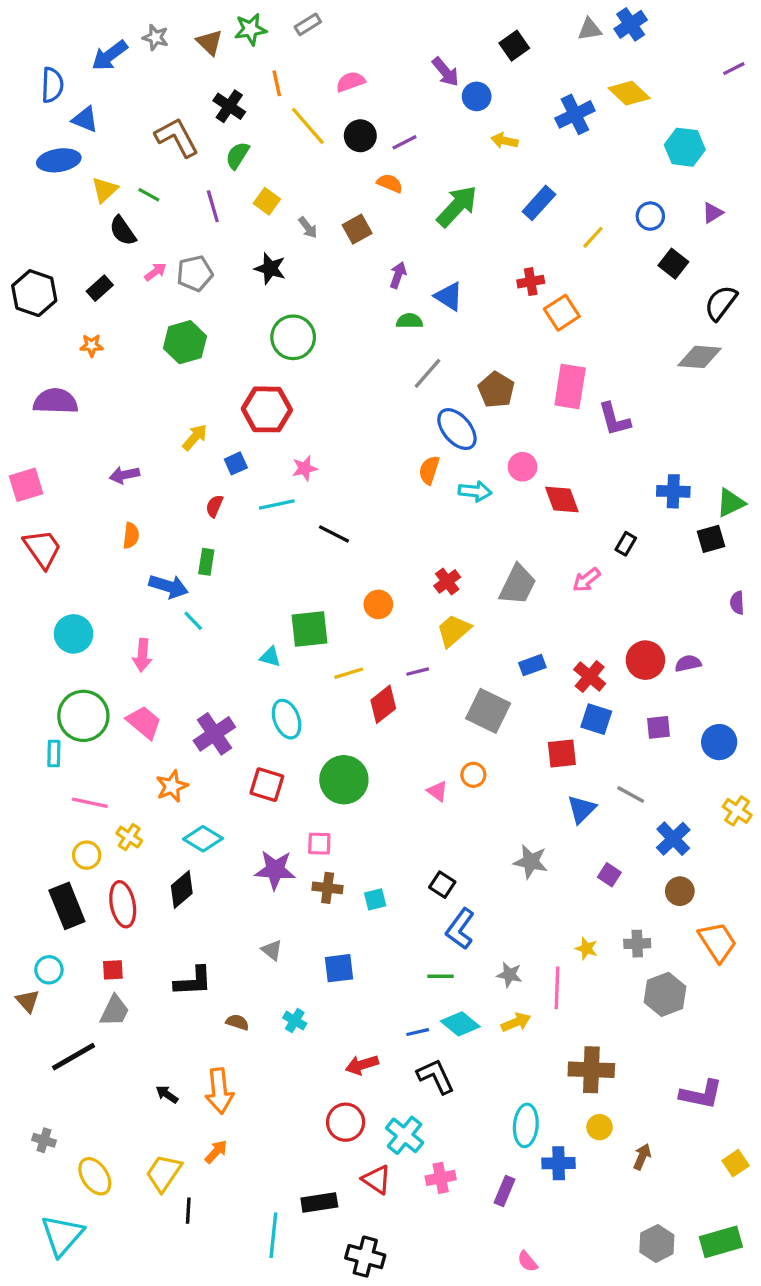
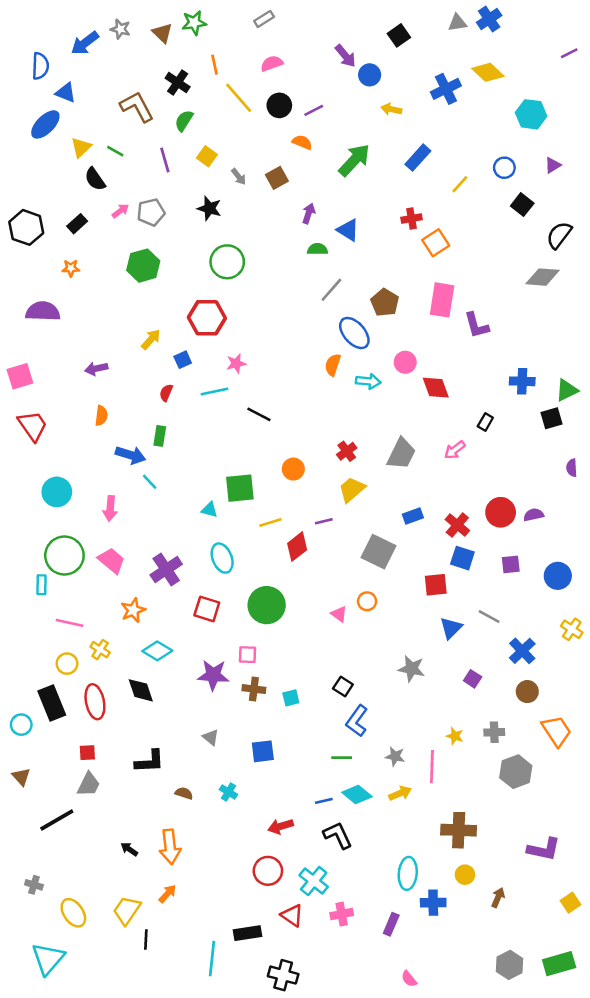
gray rectangle: (308, 24) -> (264, 19), moved
blue ellipse: (59, 160) -> (45, 124), turned -36
black diamond: (182, 890) -> (141, 690), turned -68
cyan circle: (49, 970) -> (21, 725), moved

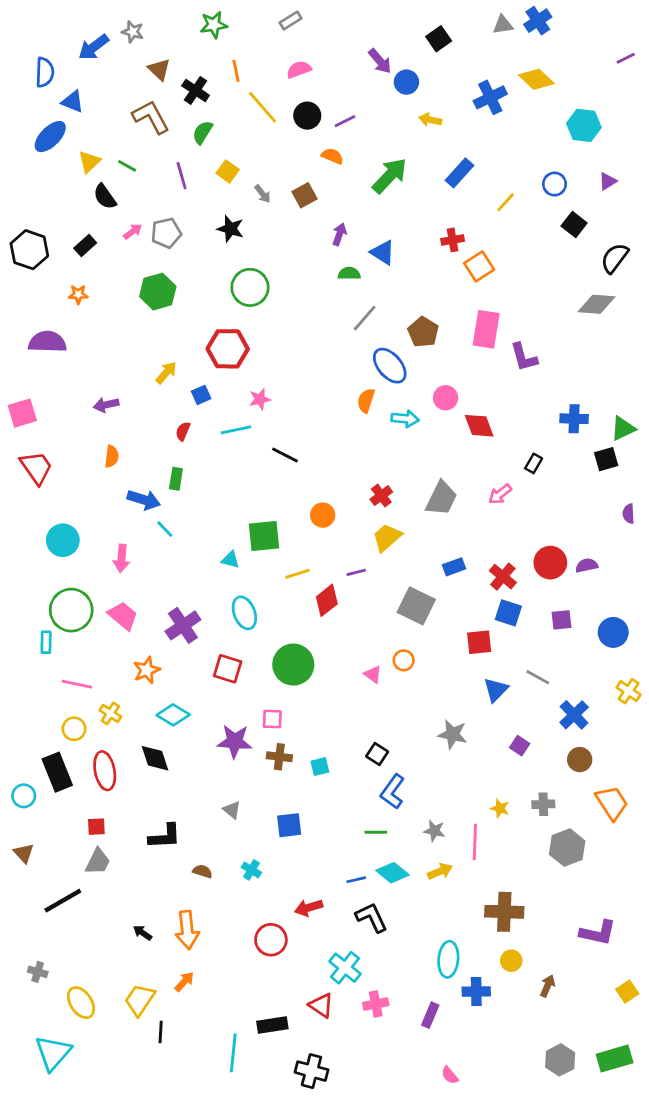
brown triangle: (162, 33) -> (159, 69), moved
red circle: (268, 871) -> (271, 940), moved

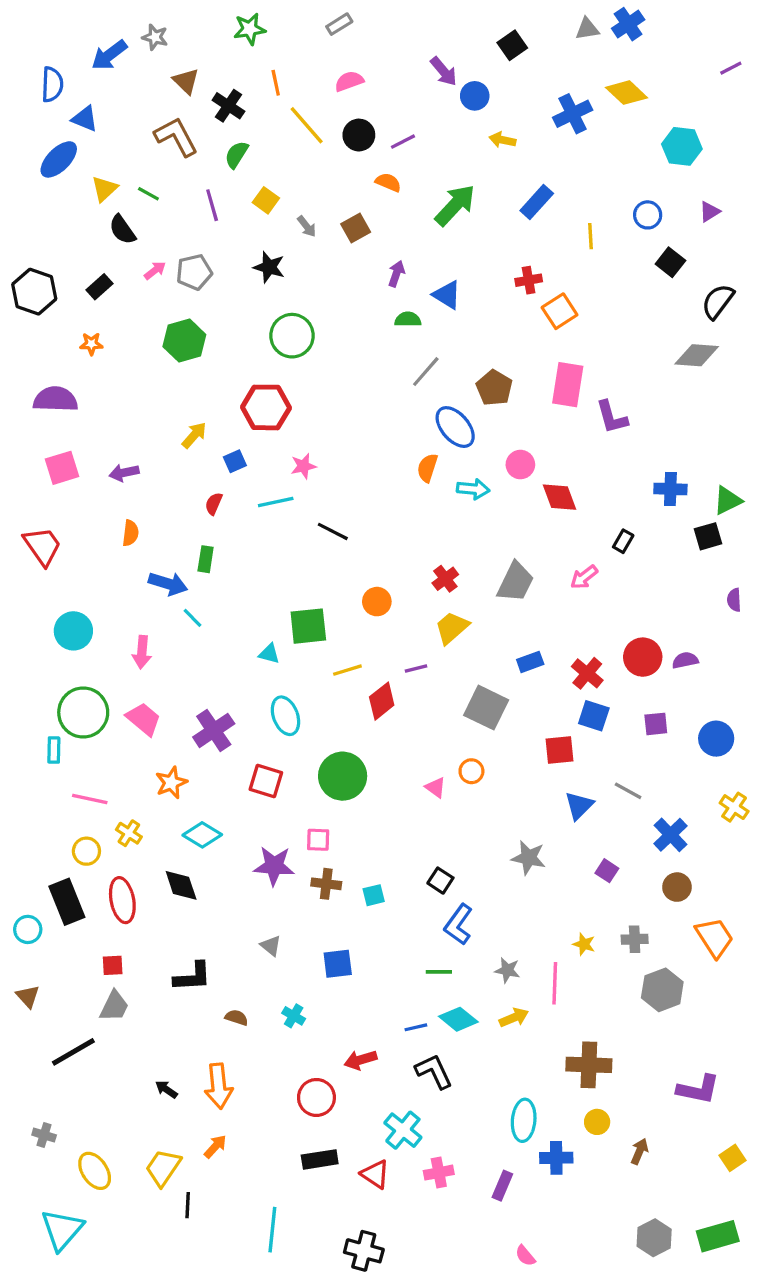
yellow line: (506, 202) -> (591, 236), turned -45
pink square: (22, 413) -> (62, 468), moved
black rectangle: (272, 1025) -> (320, 1159), moved

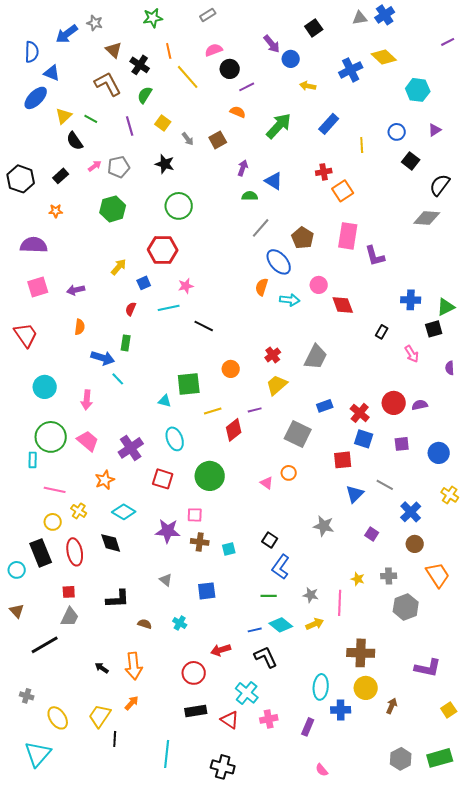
black circle: (359, 135) -> (230, 69), moved
pink arrow: (584, 577) -> (412, 354), moved, turned -84
yellow circle: (597, 1122) -> (366, 688), size x1.5

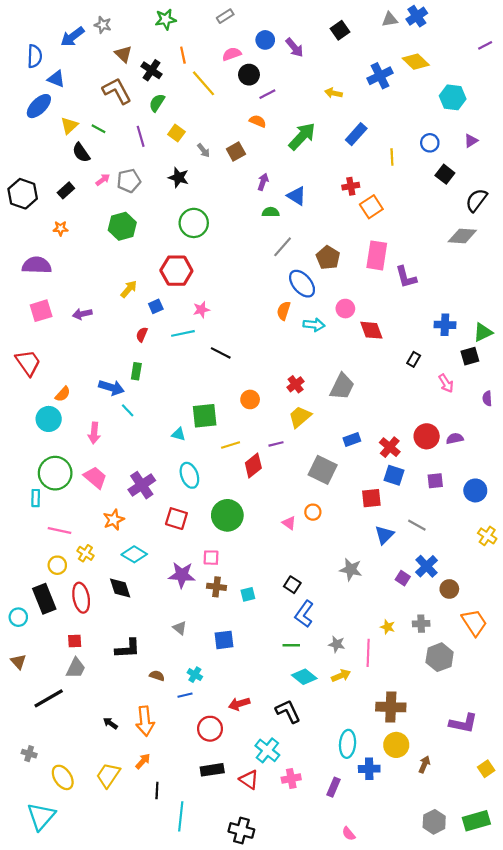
blue circle: (291, 59) -> (265, 40), moved
orange semicircle: (80, 327) -> (63, 394), moved, turned 35
blue cross: (411, 512) -> (427, 566), moved
blue line: (255, 630) -> (185, 695), moved
black line: (115, 739) -> (157, 790), moved

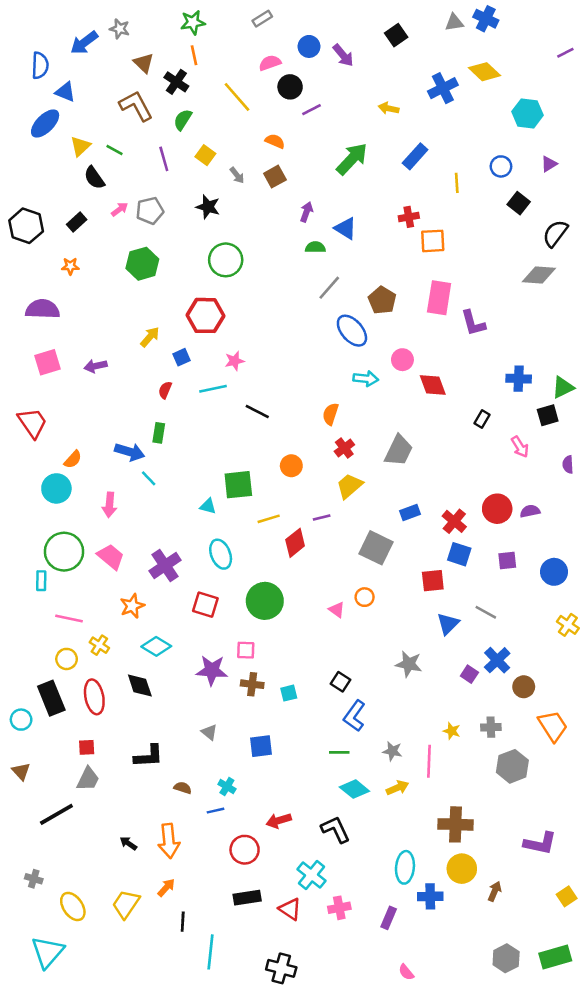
blue cross: (417, 16) -> (486, 19), turned -30
orange line: (183, 55) -> (194, 55), moved
orange semicircle: (258, 121) -> (275, 141), moved
orange square: (371, 207) -> (433, 241), turned 30
orange semicircle: (284, 311) -> (330, 414), moved

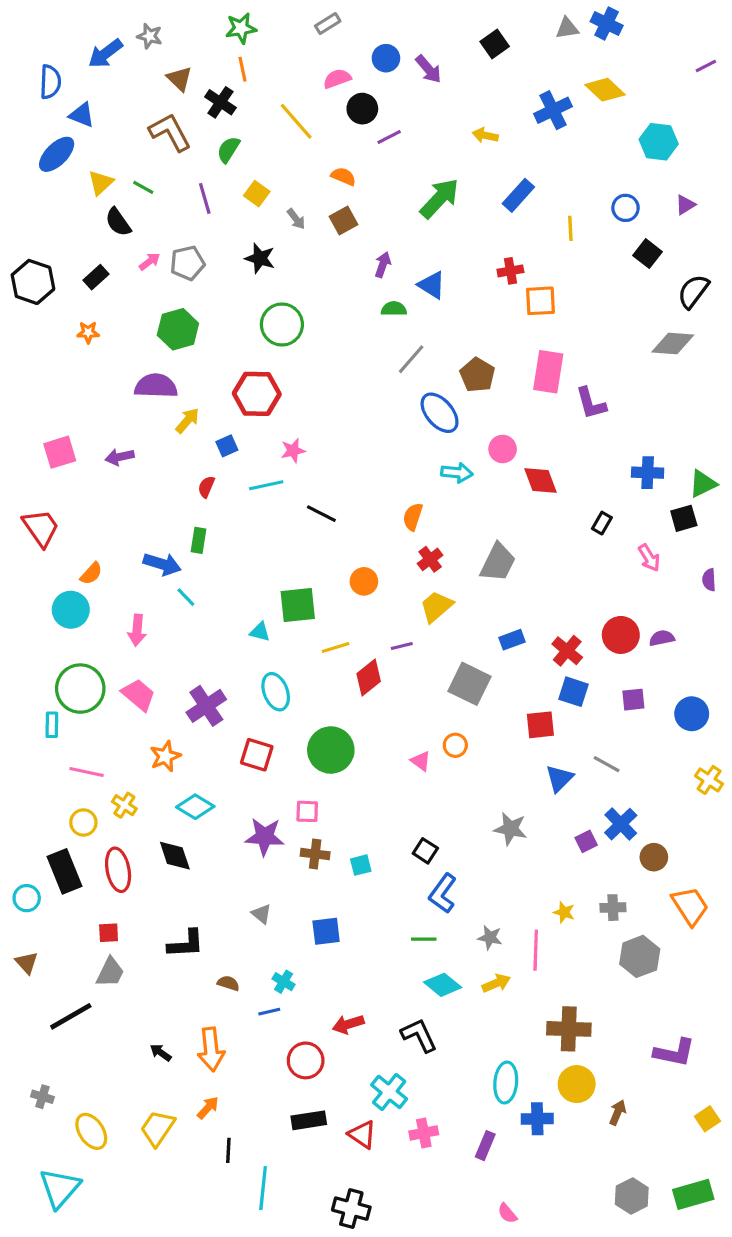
purple semicircle: (43, 309) -> (156, 386), moved
purple square: (469, 674) -> (586, 841), turned 30

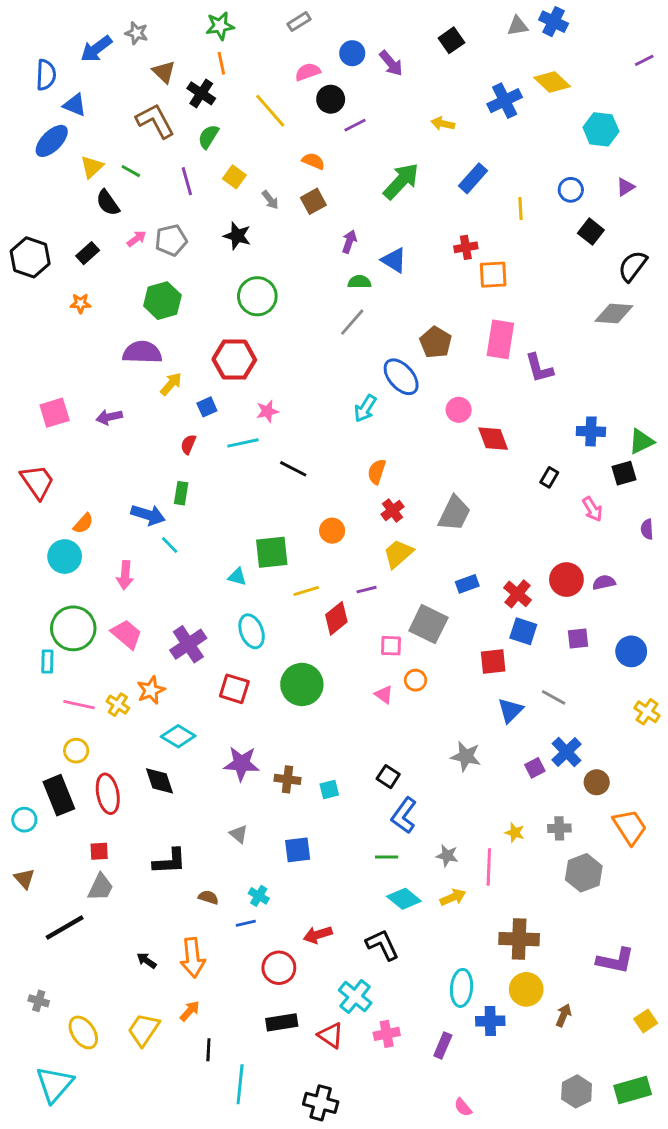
gray line: (411, 359) -> (352, 322), moved
cyan arrow: (457, 473) -> (365, 408), moved, turned 116
yellow cross: (124, 805) -> (118, 705), moved
pink square: (307, 811) -> (391, 646), moved

